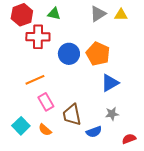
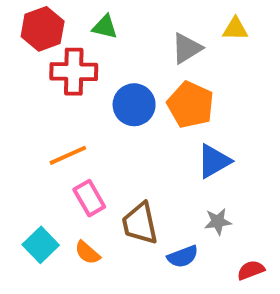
gray triangle: (98, 14) -> (187, 48), moved

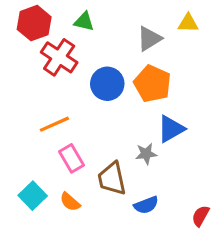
red cross: (74, 72) -> (59, 57), turned 33
gray star: (218, 222) -> (146, 154), moved
red semicircle: (251, 270) -> (201, 216), turned -40

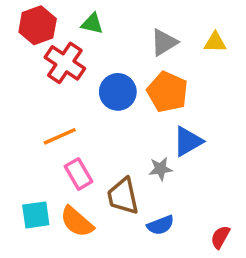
yellow triangle: (188, 23) -> (215, 42), moved
cyan square: (33, 196) -> (36, 215), turned 36
orange semicircle: (70, 202) -> (77, 222), size x1.5

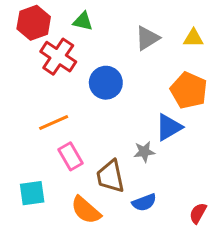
orange pentagon: (167, 92) -> (189, 90), moved
orange semicircle: (77, 222) -> (86, 210), moved

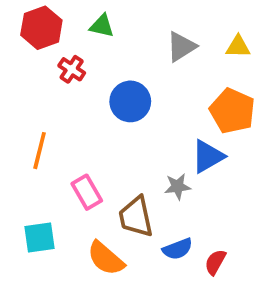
red cross: (58, 57) -> (72, 69), size x0.6
orange line: (54, 123) -> (40, 151), moved, turned -52
red semicircle: (198, 213) -> (215, 262), moved

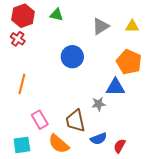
red cross: (72, 69) -> (18, 39), moved
blue triangle: (208, 156) -> (115, 87), turned 30
pink rectangle: (87, 192) -> (40, 120), moved
cyan square: (40, 238) -> (22, 145), moved

